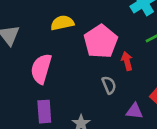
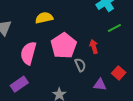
pink pentagon: (101, 41) -> (64, 46), moved
purple rectangle: (44, 112) -> (19, 84), moved, turned 60

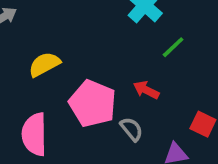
red arrow: (94, 47) -> (146, 90), turned -32

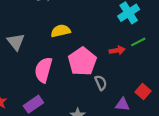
red arrow: (146, 90) -> (117, 50), moved, turned 128

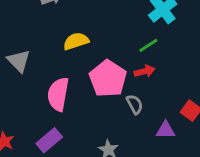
green line: (138, 42) -> (148, 45), moved
red arrow: (117, 50) -> (144, 71), moved

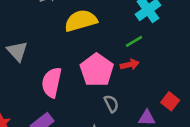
yellow semicircle: (76, 41) -> (81, 21), moved, size x1.4
gray semicircle: (135, 104) -> (111, 104), moved

